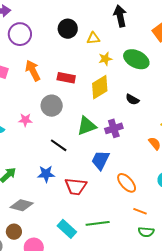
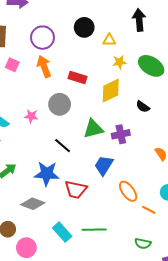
purple circle: (20, 34) -> (42, 38), moved
blue star: (46, 174) -> (47, 174), size x1.4
gray diamond: (22, 205) -> (33, 204), moved
orange line: (140, 211) -> (149, 210), moved

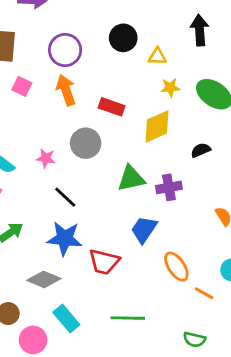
black semicircle: (143, 107) -> (201, 150), turned 120
black line: (63, 146) -> (65, 197), moved
cyan rectangle: (62, 232) -> (66, 319), moved

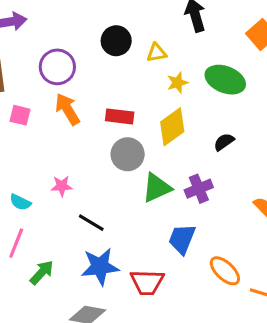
gray circle: (86, 143) -> (128, 154), moved

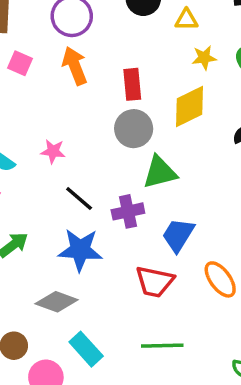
red rectangle: (120, 116) -> (132, 84), turned 68
purple cross: (199, 189) -> (128, 211), moved
red trapezoid: (147, 282) -> (155, 282), moved

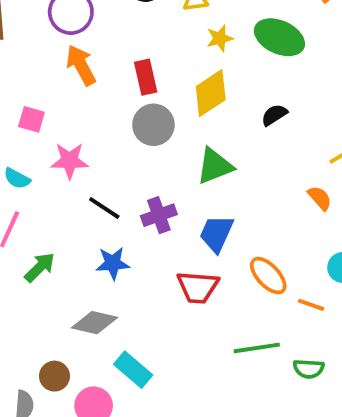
pink square: (20, 63) -> (31, 119), moved
pink star: (53, 151) -> (70, 161), size x1.4
green triangle: (160, 172) -> (215, 166), moved
blue star: (80, 250) -> (113, 263), size x0.7
green line: (162, 346) -> (257, 348), moved

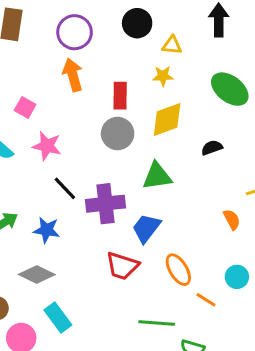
yellow star: (220, 38) -> (163, 76), moved
purple cross: (159, 215) -> (106, 204), size x1.4
blue star: (113, 263) -> (47, 230), moved

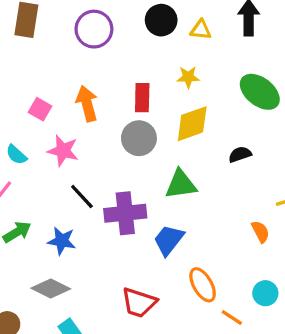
yellow triangle: (172, 45) -> (201, 30), moved
orange arrow: (73, 75) -> (87, 104), moved
red trapezoid: (122, 266) -> (139, 303), moved

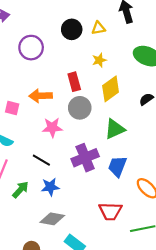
orange arrow: (87, 104) -> (41, 96), turned -60
pink star: (63, 151) -> (52, 128), moved
black line: (82, 196) -> (41, 160), moved

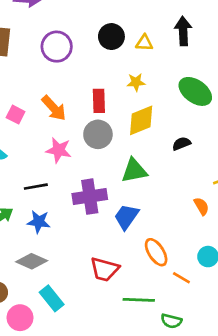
orange arrow: (41, 96) -> (54, 108), turned -145
black line: (41, 160) -> (36, 187), turned -54

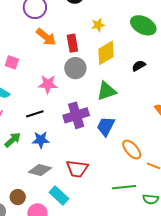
orange arrow: (54, 108) -> (46, 37), moved
red trapezoid: (105, 269) -> (77, 169), moved

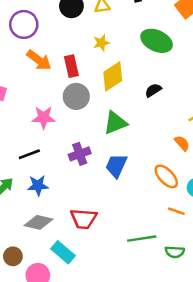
purple cross: (76, 115) -> (80, 154), size x0.7
orange ellipse: (132, 150) -> (166, 176), moved

